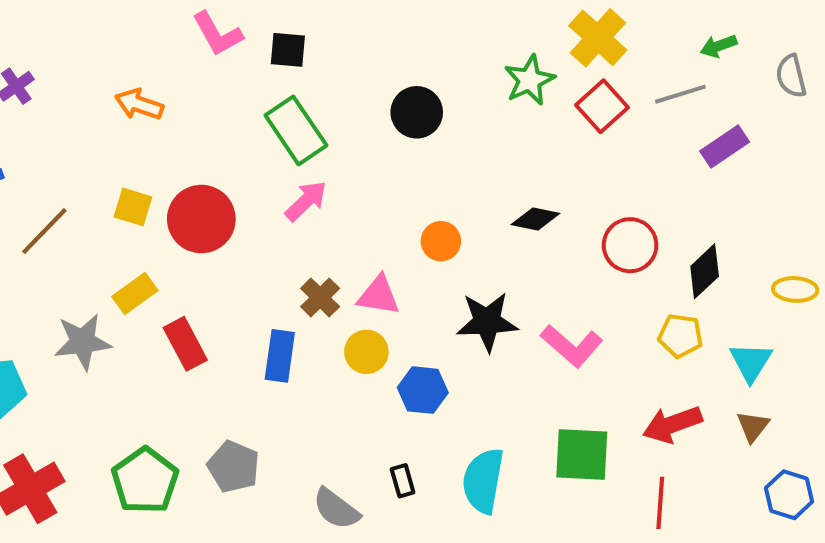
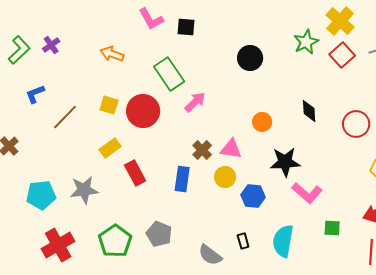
green rectangle: (296, 130) -> (169, 74), moved
black diamond: (535, 219) -> (309, 111), turned 75
gray star: (83, 342) -> (84, 190), moved
pink L-shape: (572, 346) -> (307, 193), moved
green square: (582, 455) -> (332, 228), size x0.6

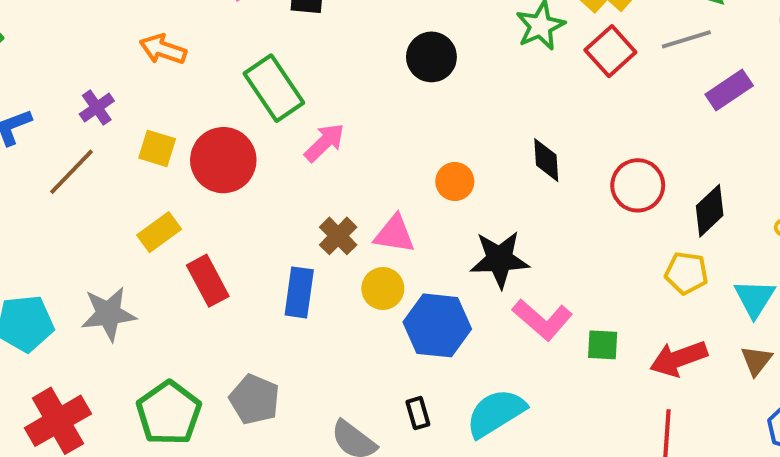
purple cross: (51, 45) -> (97, 108), moved
blue hexagon: (253, 196) -> (437, 325), size x1.4
green square: (332, 228) -> (603, 345), moved
cyan semicircle: (283, 241) -> (496, 413), turned 48

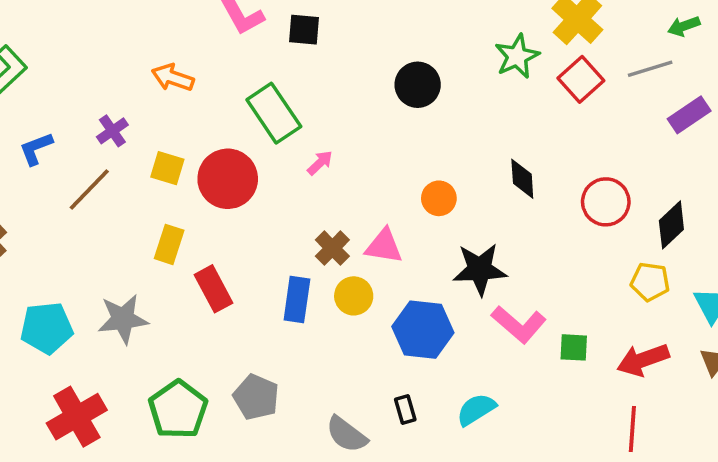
pink arrow: (324, 143) -> (320, 163), size x0.7
yellow rectangle: (159, 232) -> (169, 244), turned -36
yellow circle: (383, 289) -> (354, 296), moved
cyan semicircle: (496, 413) -> (476, 410), size x0.7

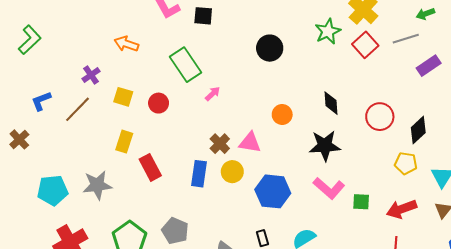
blue L-shape: (36, 149) -> (41, 101), moved
red circle: (228, 179) -> (159, 103), size x0.6
black star: (480, 269) -> (325, 146), moved

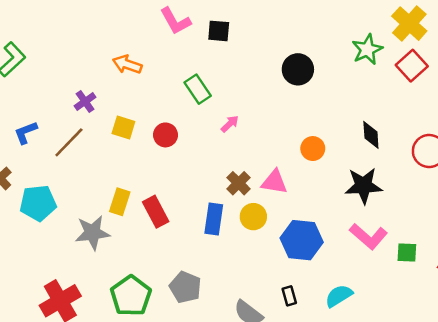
green rectangle: (186, 65) -> (198, 89), size x0.7
yellow rectangle: (124, 142) -> (120, 202), moved
cyan pentagon: (53, 190) -> (38, 203), moved

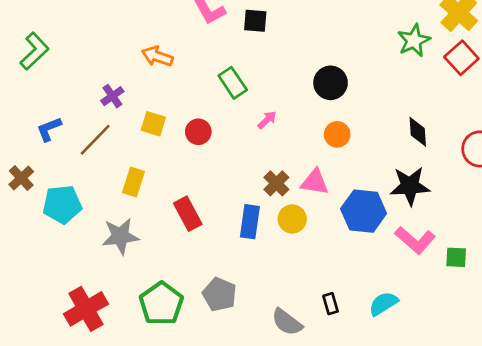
black circle: (298, 69) -> (331, 83), moved
orange circle: (313, 149) -> (337, 134), moved
yellow rectangle: (120, 202) -> (134, 182), moved
blue hexagon: (302, 240) -> (364, 211), moved

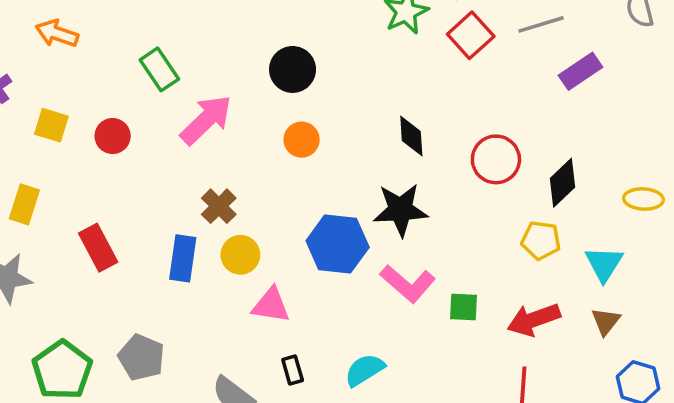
pink arrow: (267, 120) -> (206, 120), size x2.0
pink triangle: (315, 182) -> (271, 305), moved

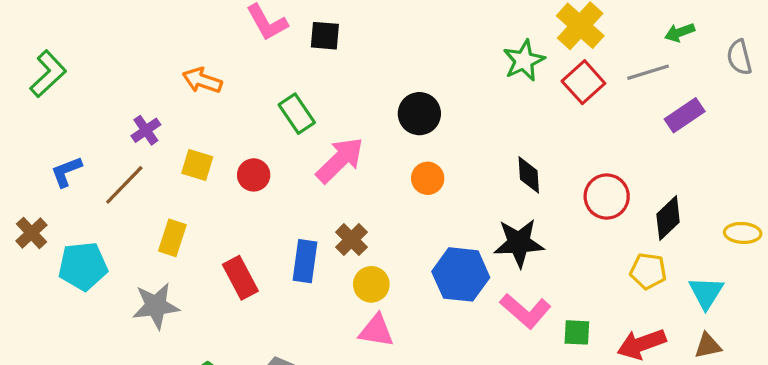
blue rectangle: (183, 258) -> (305, 261), moved
pink triangle: (271, 305) -> (376, 331), moved
brown triangle: (606, 321) -> (708, 346), turned 40

